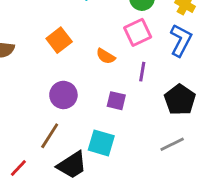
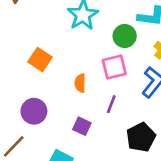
orange square: (59, 40) -> (40, 60), turned -30
orange semicircle: (106, 56) -> (80, 83), turned 48

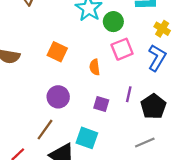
green circle: (125, 36) -> (113, 22), moved
purple line: (111, 104) -> (129, 94), moved

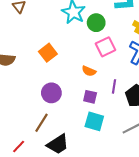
orange square: (57, 52) -> (48, 53), turned 30
orange semicircle: (95, 67) -> (89, 71), moved, turned -56
cyan square: (87, 138) -> (94, 121), moved

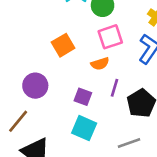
orange square: (48, 53) -> (63, 45), moved
orange semicircle: (89, 71) -> (100, 64), moved, turned -48

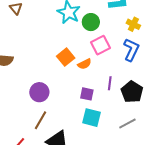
orange semicircle: (100, 64) -> (84, 64), moved
purple circle: (35, 86) -> (39, 92), moved

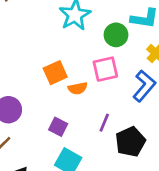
green circle: (91, 22) -> (116, 35), moved
purple square: (87, 94) -> (58, 127), moved

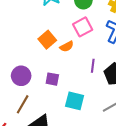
purple square: (58, 127) -> (52, 79), moved

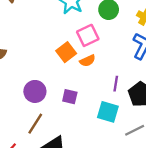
pink square: (83, 27) -> (88, 35), moved
cyan square: (75, 101) -> (108, 112), moved

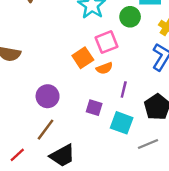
purple line: (116, 84) -> (124, 89), moved
purple square: (70, 97) -> (94, 108), moved

